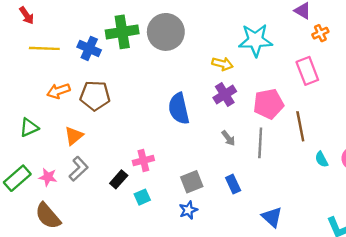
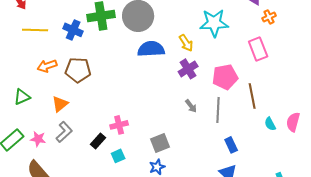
yellow arrow: (222, 64) -> (186, 43), turned 42
blue semicircle: (179, 109) -> (151, 49), moved, turned 100
blue rectangle: (233, 184) -> (231, 145), moved

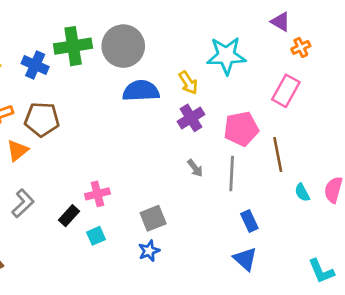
pink rectangle: (258, 49) -> (286, 91), turned 50
orange triangle: (60, 104) -> (17, 150), moved

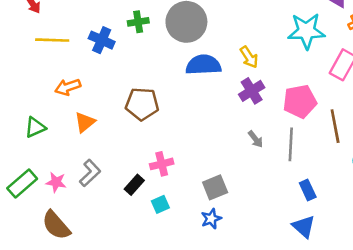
green cross: (73, 46) -> (138, 22), size x0.6
cyan star: (226, 56) -> (306, 31), moved
brown pentagon: (42, 119) -> (142, 104), moved

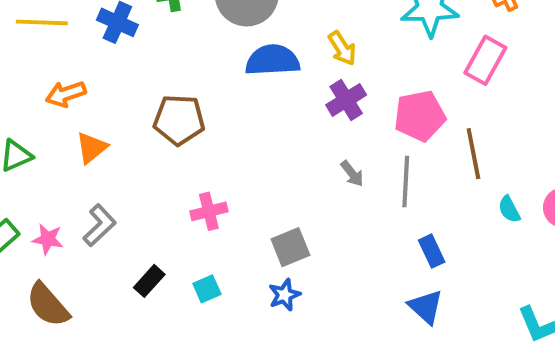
black rectangle: (134, 185) -> (149, 281), moved
cyan square: (160, 204) -> (207, 289), moved

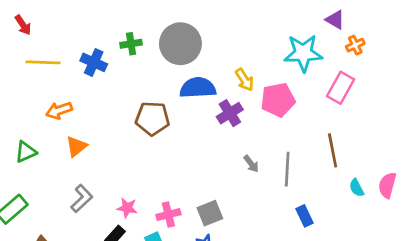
purple cross: (346, 100) -> (230, 113), moved
pink pentagon: (420, 116) -> (278, 100), moved
brown pentagon: (179, 120) -> (152, 118), moved
pink cross: (209, 211) -> (168, 215), moved
pink star: (48, 239) -> (127, 208), moved

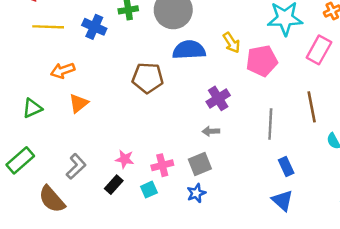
purple cross: (230, 113) -> (218, 98), moved
gray arrow: (251, 164) -> (211, 131), moved, turned 126
gray L-shape: (82, 198) -> (76, 166), moved

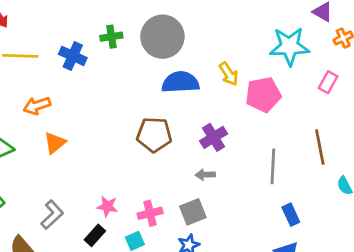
pink rectangle: (319, 50) -> (328, 82), size x0.7
brown pentagon: (148, 78) -> (154, 135), moved

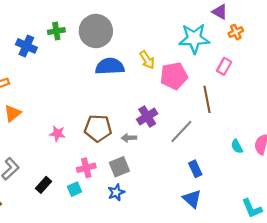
brown pentagon: (154, 135) -> (98, 128), moved
purple cross: (214, 137) -> (147, 116), moved
brown line: (320, 147) -> (207, 99), moved
gray line: (273, 166) -> (181, 131), turned 40
pink star: (107, 206) -> (57, 134), moved

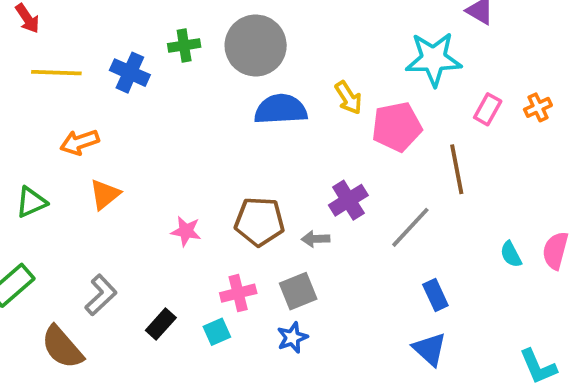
orange cross: (236, 32) -> (538, 107), moved

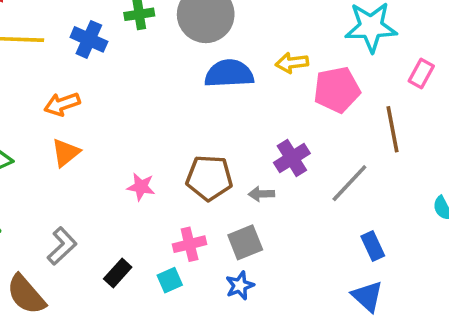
yellow arrow: (348, 98) -> (292, 63), turned 116
orange arrow: (80, 142) -> (62, 104), moved

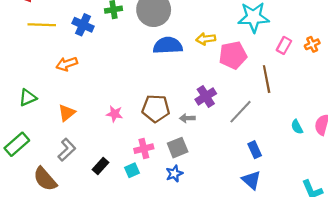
orange triangle: (66, 153) -> (67, 113), moved

